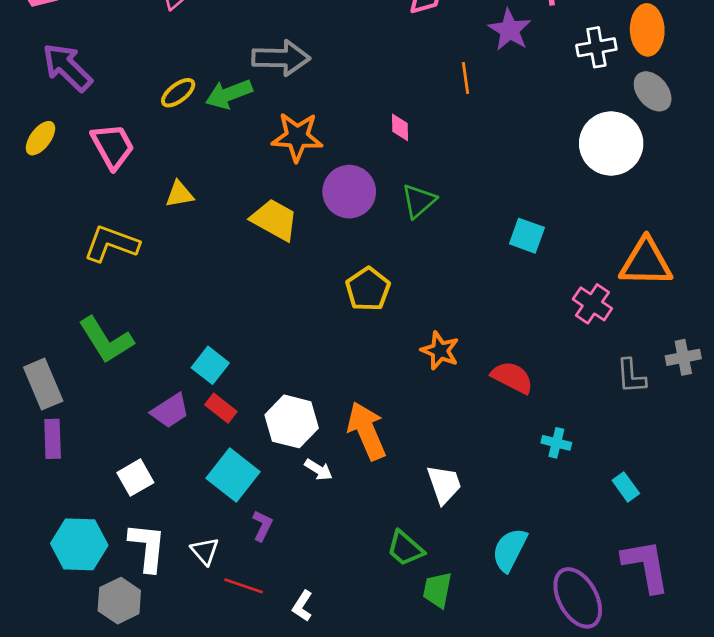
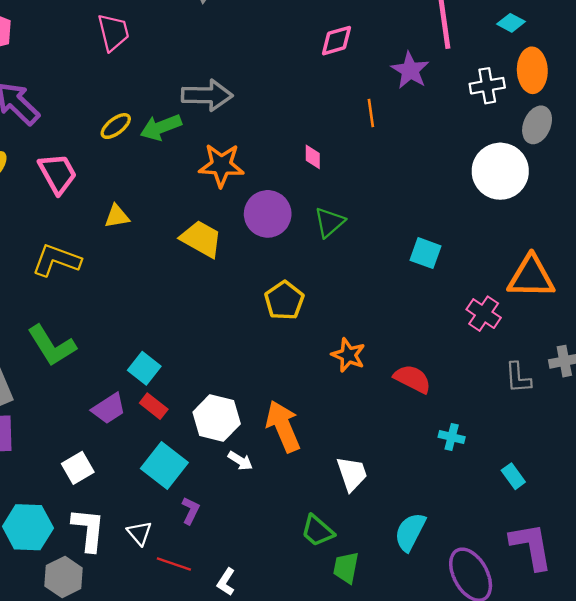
gray ellipse: (653, 91) -> (537, 125), turned 63

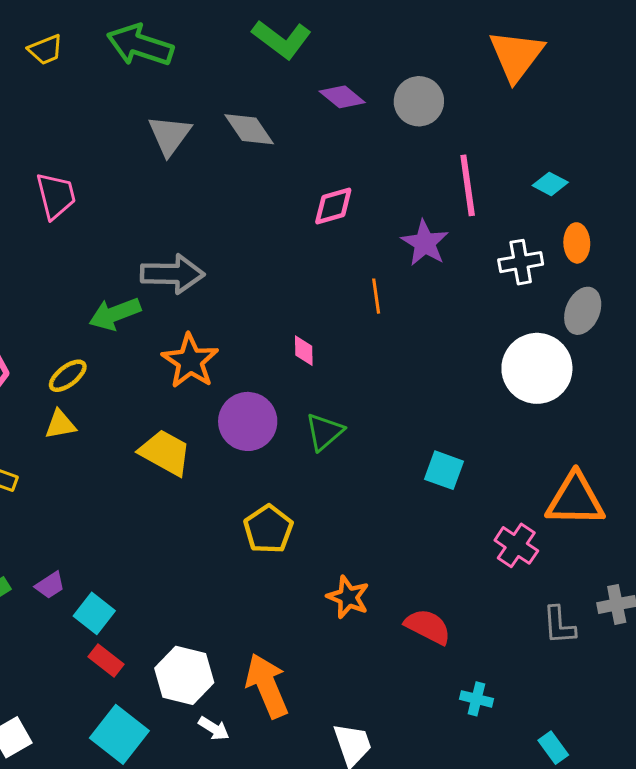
orange ellipse: (532, 70) -> (577, 243), size x0.7
yellow ellipse: (116, 126) -> (68, 376), moved
orange star: (221, 165) -> (190, 361), turned 30
purple trapezoid: (109, 409) -> (50, 585), moved, size x0.7

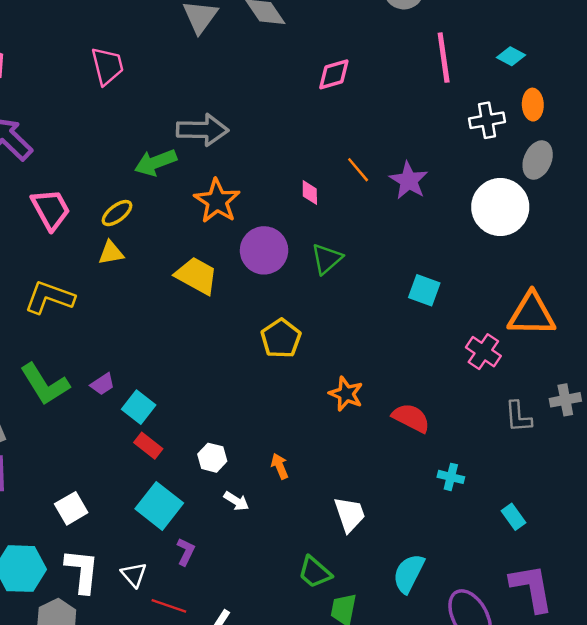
purple star: (425, 243) -> (409, 180), moved
orange line: (376, 296) -> (358, 170), moved, turned -32
white hexagon: (184, 675) -> (212, 458), size x0.6
orange arrow: (267, 686) -> (280, 466), size x0.5

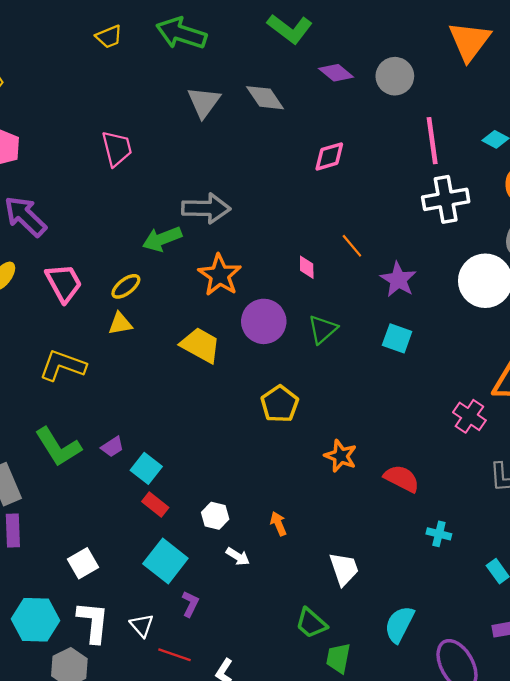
white cross: (487, 120) -> (446, 199), moved, size x1.4
purple star: (409, 180) -> (398, 280), moved
cyan square: (424, 290) -> (397, 338), moved

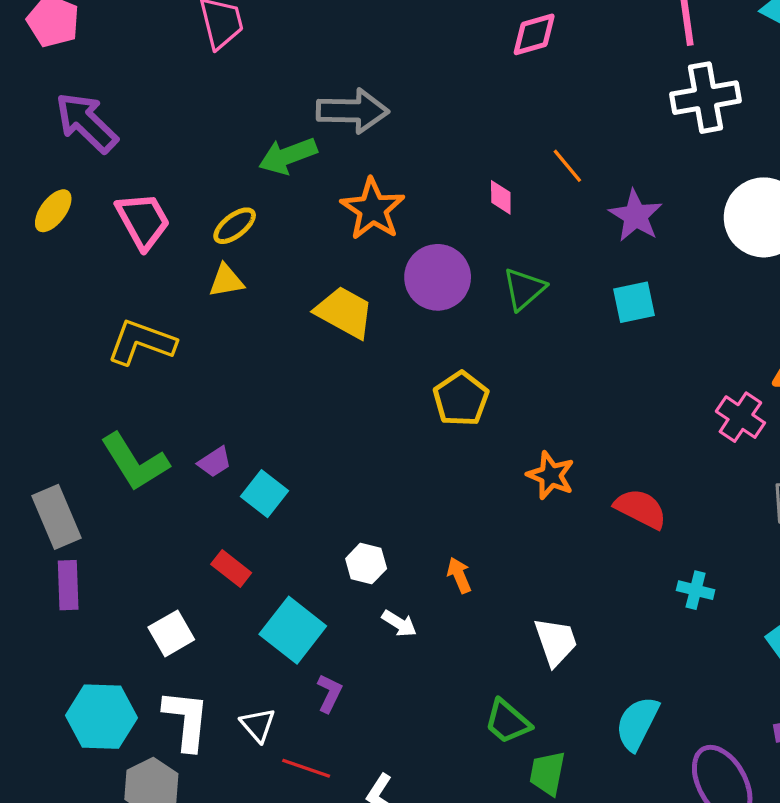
cyan square: (397, 338) -> (634, 302), turned -32
red rectangle: (155, 504) -> (231, 569), moved

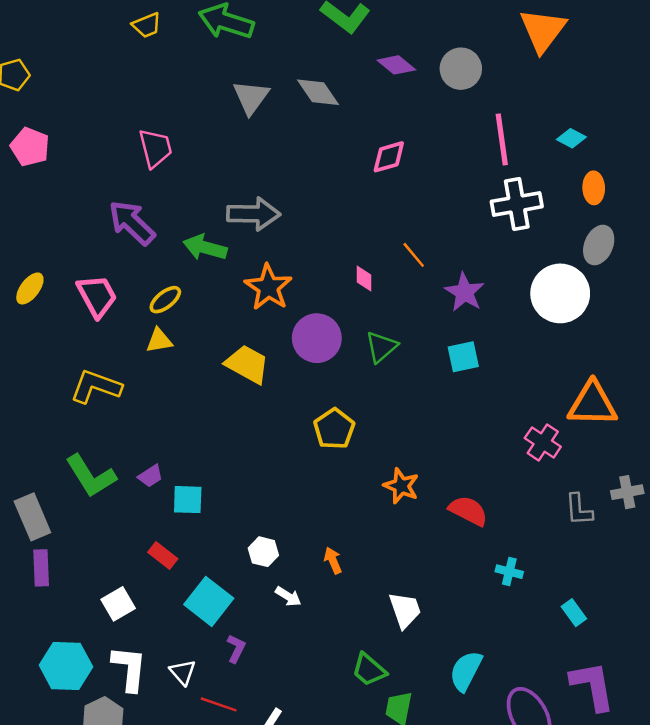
purple arrow: (86, 123) -> (132, 223), moved
green arrow: (288, 156) -> (205, 247), turned 36
cyan square: (265, 494) -> (188, 500), turned -36

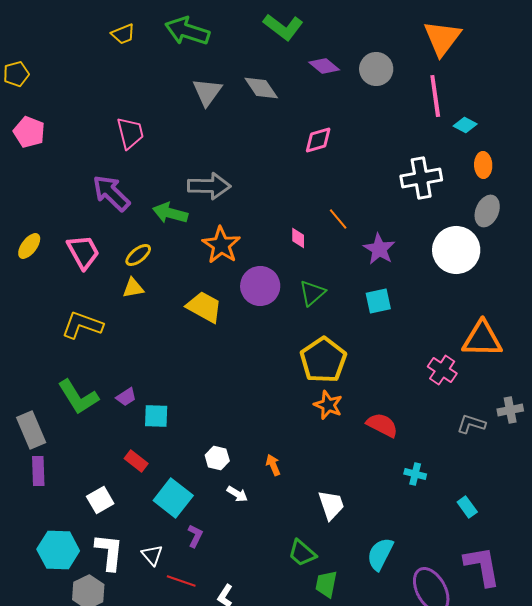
pink line: (502, 139) -> (435, 96), moved
yellow pentagon: (334, 429) -> (323, 360), moved, size x1.4
gray L-shape: (579, 510) -> (471, 424), turned 112

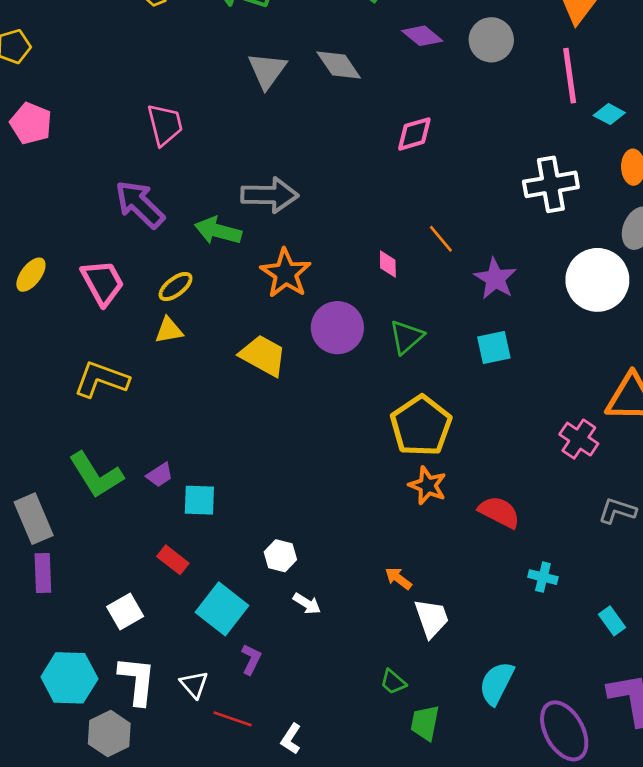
orange arrow: (273, 465) -> (398, 578), moved, turned -30
green trapezoid: (302, 553) -> (393, 682), size x0.7

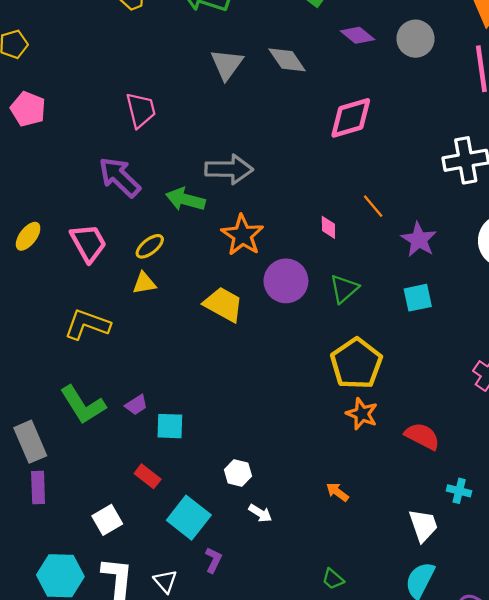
pink diamond: (414, 134) -> (351, 118), size x1.4
white trapezoid: (432, 618) -> (423, 525), moved

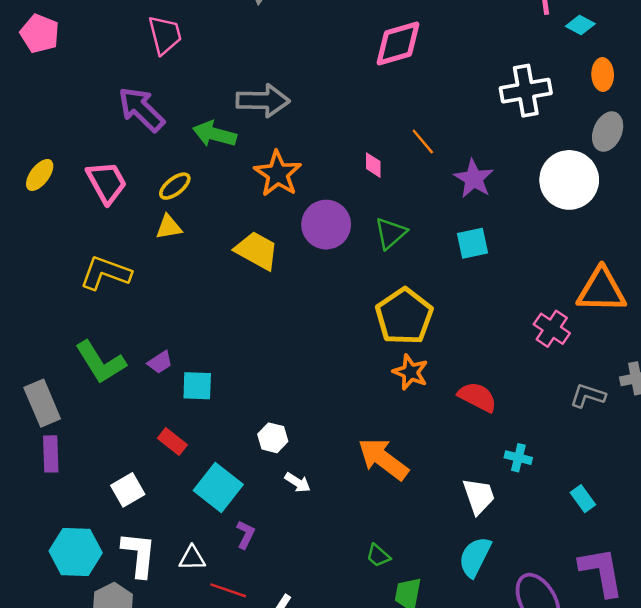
orange arrow: (337, 492) -> (383, 459), size x2.0
white triangle: (165, 581) -> (192, 558), turned -50

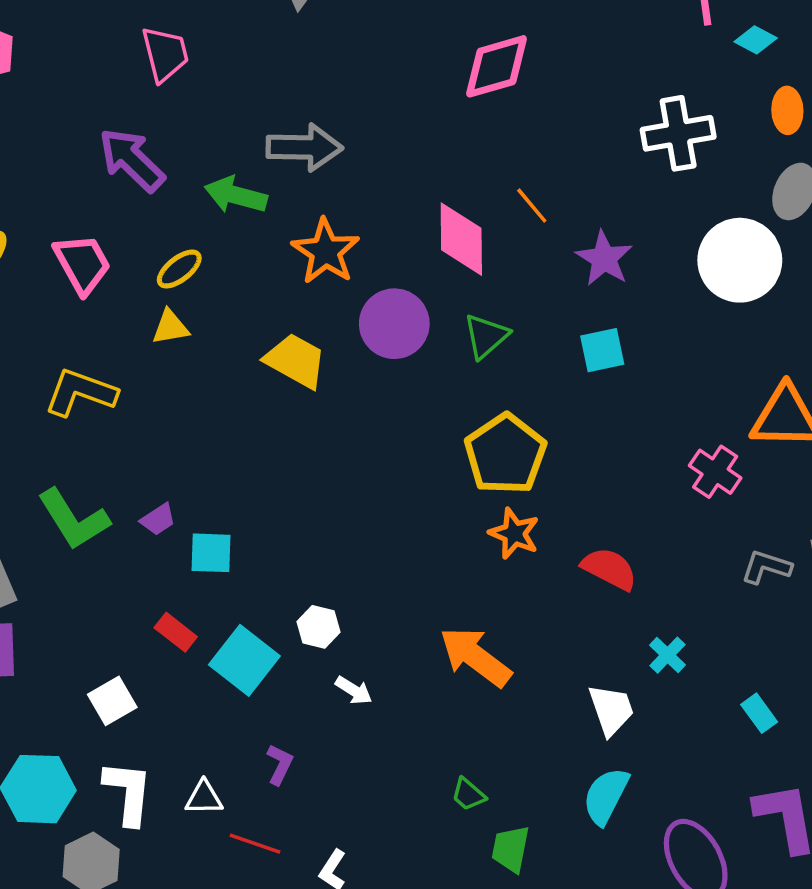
pink diamond: (373, 165) -> (461, 239), size x2.0
cyan cross: (518, 458) -> (668, 655), turned 30
cyan square: (218, 487) -> (244, 660), moved

